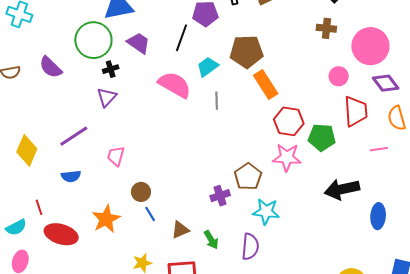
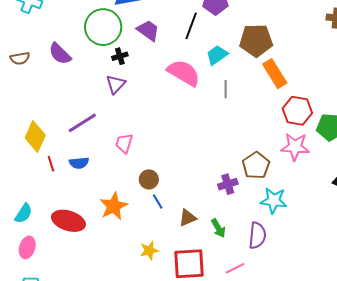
red line: (39, 207) -> (51, 164), moved
cyan semicircle: (16, 227) -> (24, 213), turned -30

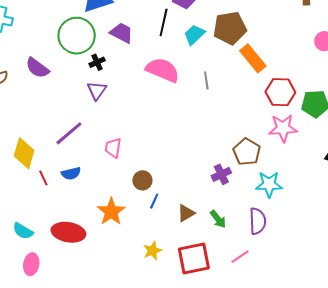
cyan trapezoid: (217, 55) -> (194, 35), moved
blue line: (158, 202) -> (154, 201), turned 63
cyan semicircle: (24, 213) -> (23, 231), turned 95

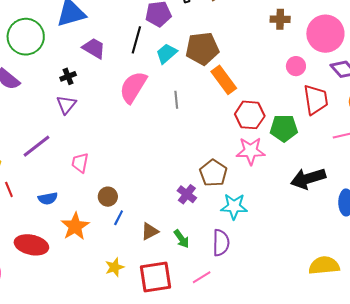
green circle: (77, 36) -> (26, 37), moved
pink semicircle: (163, 70) -> (133, 87), turned -84
blue semicircle: (71, 173) -> (48, 198), moved
purple cross: (221, 174) -> (187, 194), turned -30

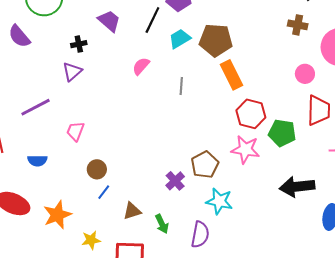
pink semicircle: (133, 87) -> (141, 66), size x0.6
orange star: (75, 226) -> (57, 215), moved

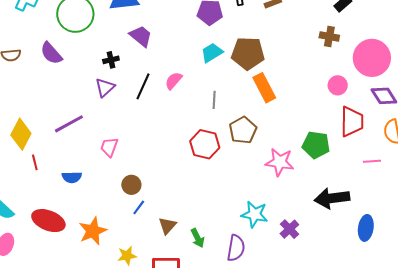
black line: (152, 20) -> (143, 86), moved
red hexagon: (251, 114) -> (205, 144), moved
brown pentagon: (205, 165) -> (243, 130), moved
purple cross: (175, 181) -> (289, 229), moved
brown triangle: (132, 211) -> (167, 226), turned -30

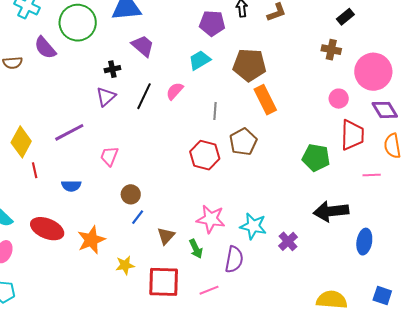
purple semicircle: (51, 53) -> (45, 48), moved
cyan trapezoid: (212, 53) -> (200, 60), moved
pink star: (280, 162) -> (211, 219), moved

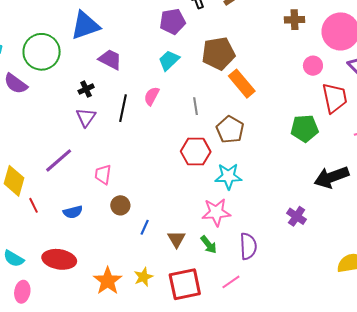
brown circle: (131, 194) -> (120, 205), moved
cyan star: (253, 226) -> (228, 176), moved
orange star: (91, 240) -> (108, 281), moved

